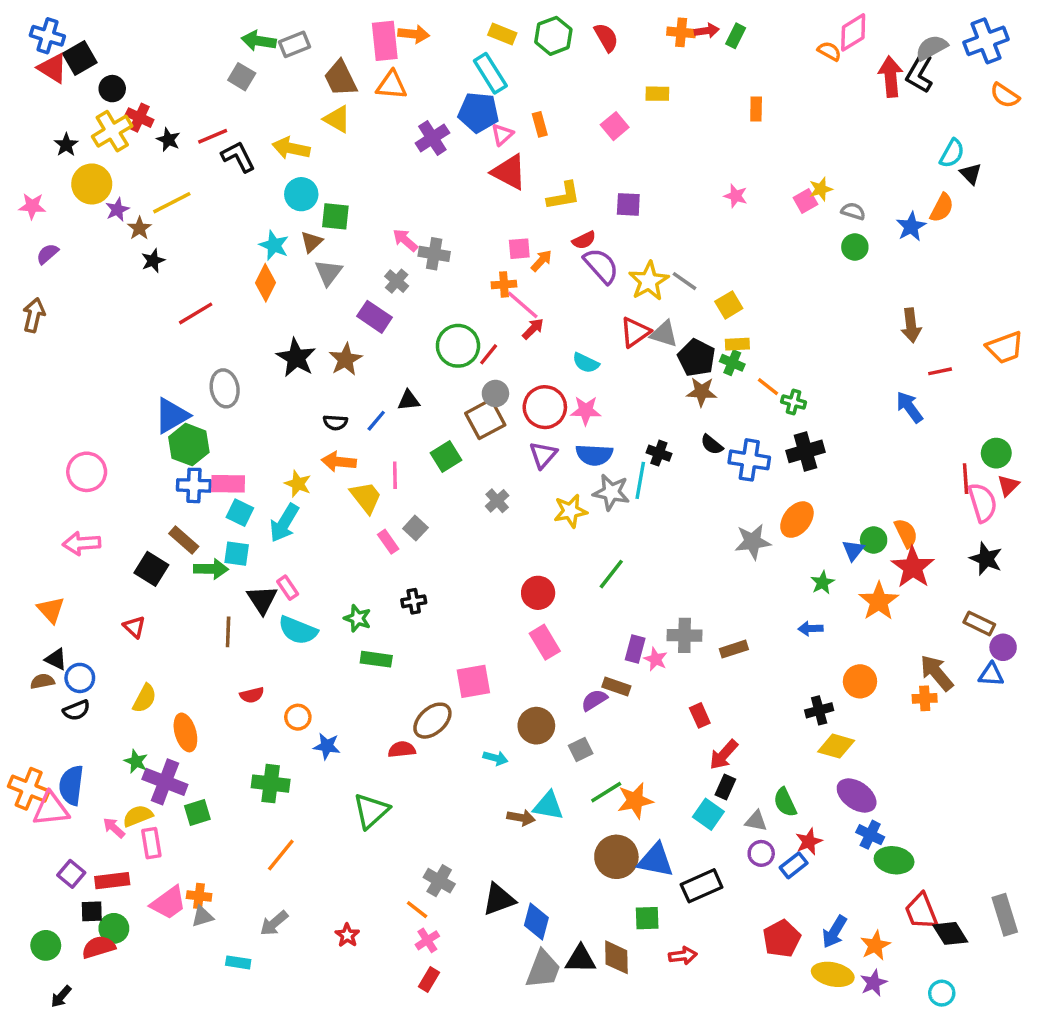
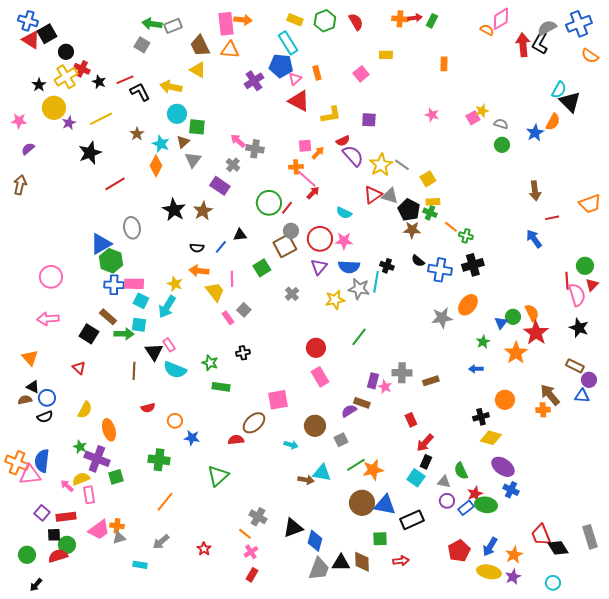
black triangle: (971, 174) -> (570, 102), size x1.6
brown star: (139, 228) -> (137, 134), moved
black star: (153, 261) -> (90, 153), size x1.6
green ellipse: (894, 860) -> (486, 505), moved

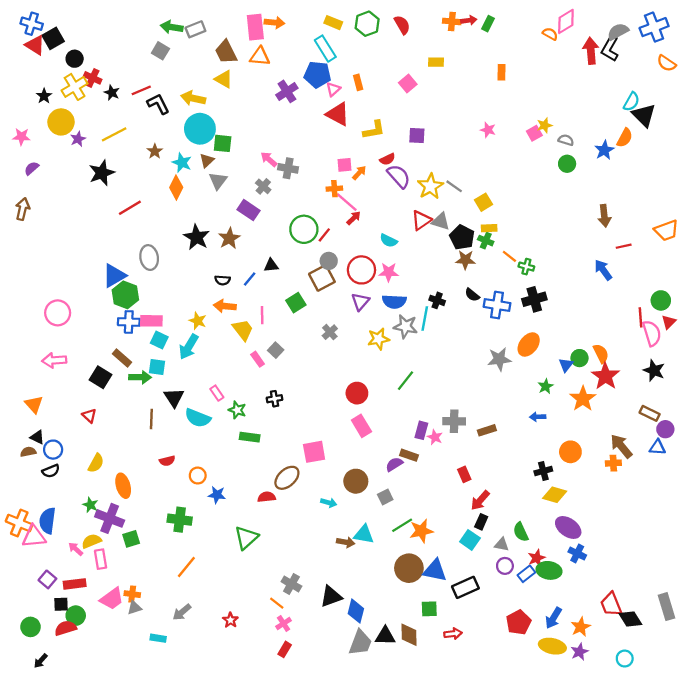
cyan circle: (177, 114) -> (200, 129), size x1.4
pink rectangle: (169, 345) -> (217, 393), moved

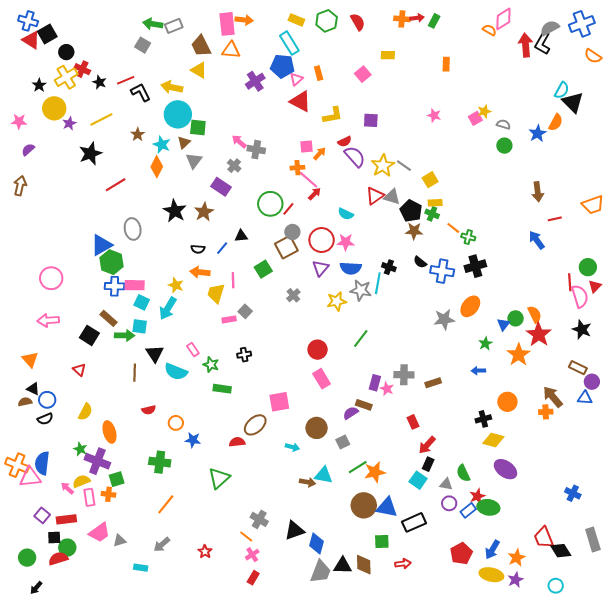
yellow trapezoid: (243, 330) -> (216, 293), turned -125
pink rectangle: (258, 359) -> (229, 319), turned -64
blue cross: (577, 553) -> (573, 493), moved
orange cross: (132, 594) -> (108, 494), moved

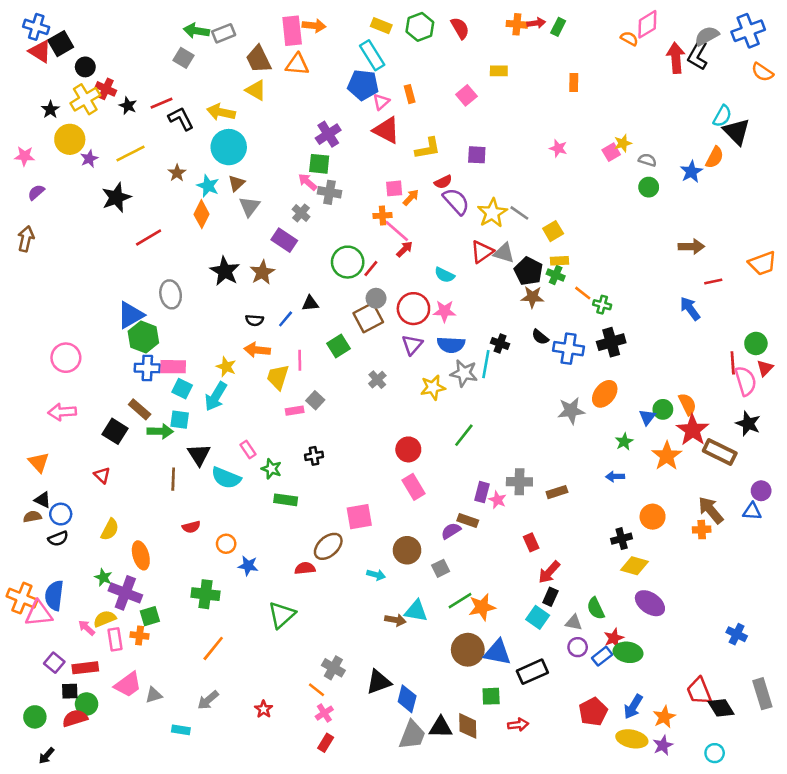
purple cross: (255, 81) -> (328, 134), moved
green square: (198, 127) -> (319, 164), moved
brown arrow: (538, 192) -> (691, 247), turned -84
brown rectangle: (578, 368) -> (720, 452), moved, size x1.4

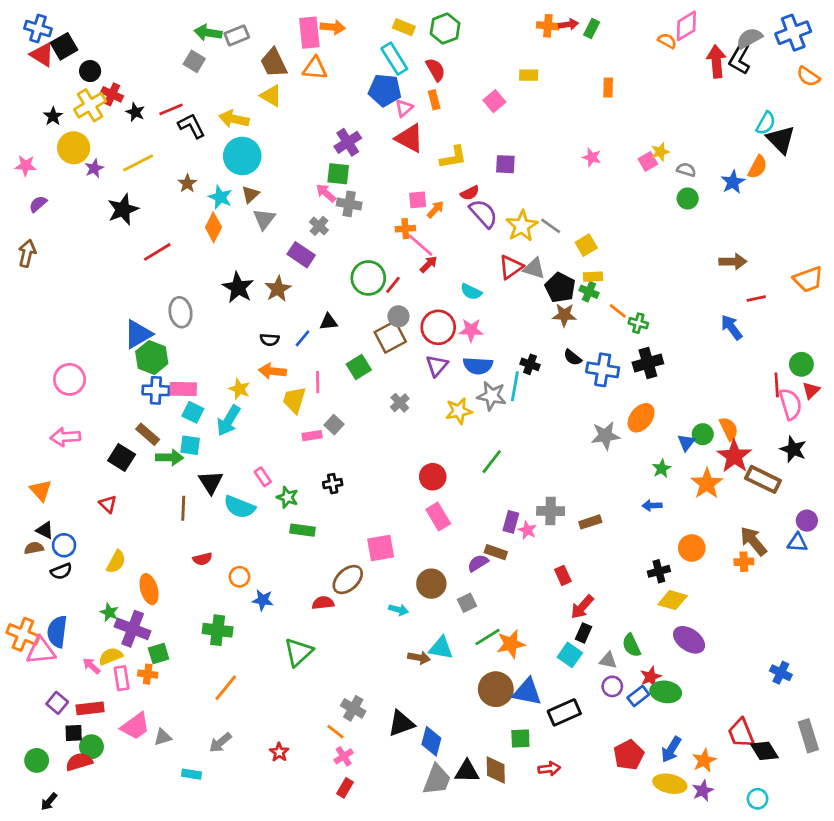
red semicircle: (460, 28) -> (435, 70), moved

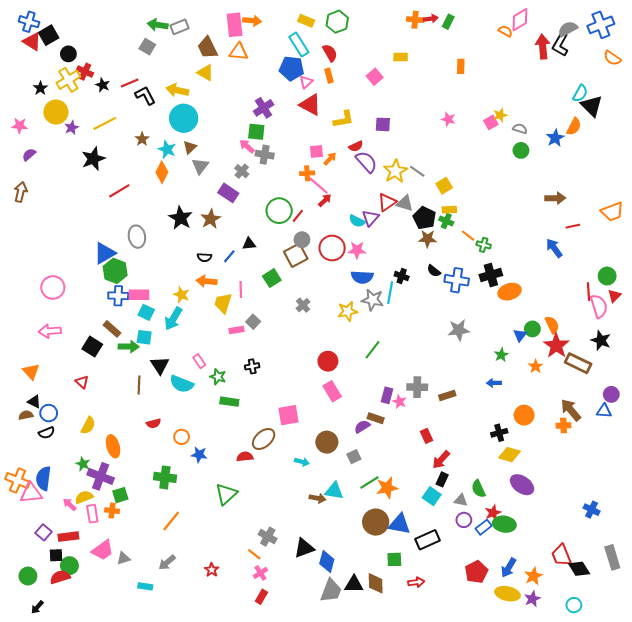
purple triangle: (437, 366) -> (370, 218), moved
orange ellipse: (641, 418) -> (510, 292), moved, turned 35
orange star: (707, 484) -> (536, 366), size x0.6

